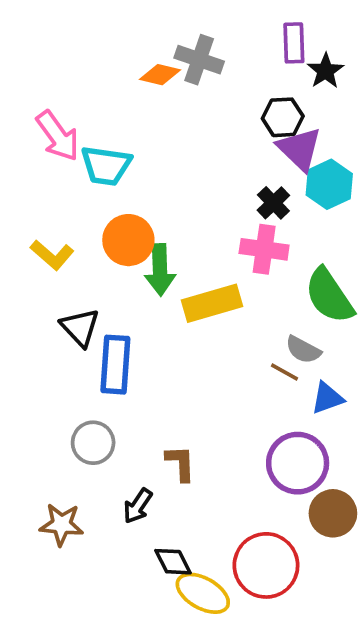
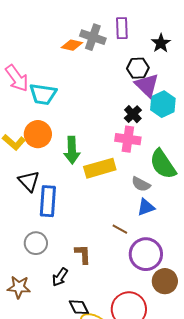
purple rectangle: (294, 43) -> (122, 28), moved
orange circle: (128, 240) -> (38, 134), moved
gray semicircle: (303, 350) -> (141, 184), moved
brown line: (285, 372) -> (120, 229), moved
blue triangle: (327, 398) -> (146, 207), moved

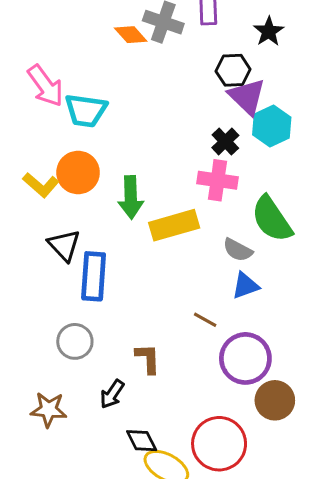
orange diamond: (72, 45) -> (131, 35), turned 35

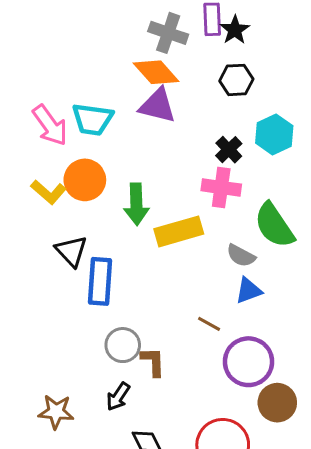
black star: (269, 31) -> (235, 30), moved
orange diamond: (131, 35) -> (156, 72), moved, size x1.4
pink arrow: (45, 86) -> (50, 125), moved
purple triangle: (247, 97) -> (158, 106), moved, turned -30
gray circle: (75, 341) -> (123, 345), moved

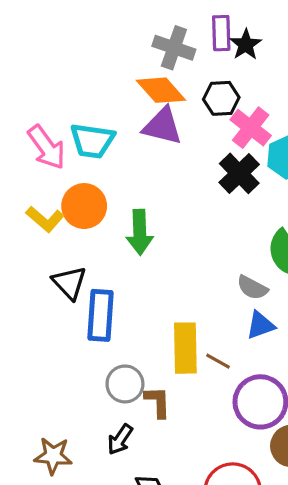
black hexagon: (236, 80) -> (221, 98), moved
black cross: (229, 150) -> (239, 173), size x1.4
pink cross: (221, 187) -> (251, 128), moved, turned 30
yellow rectangle: (179, 231) -> (185, 348), moved, turned -75

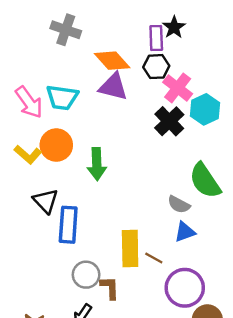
purple rectangle: (221, 33) -> (156, 38), moved
gray cross: (174, 48) -> (66, 30), moved

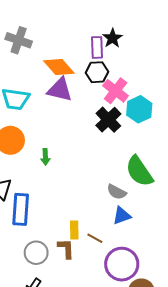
green arrow: (97, 164) -> (45, 157), size x0.6
yellow rectangle: (130, 248) -> (74, 230), size x0.6
brown L-shape: (110, 288) -> (66, 249), moved

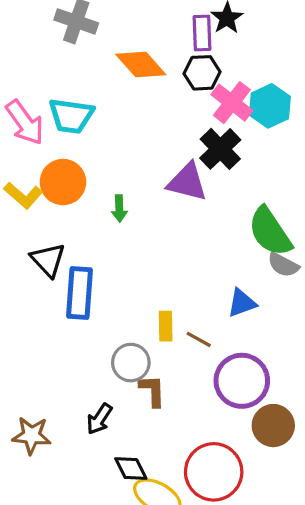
purple triangle: (60, 90) -> (187, 182), moved
cyan hexagon: (139, 109) -> (270, 106), moved
gray semicircle: (117, 192) -> (283, 265), moved
brown L-shape: (66, 249) -> (152, 391), moved
gray circle: (36, 253) -> (131, 363), moved

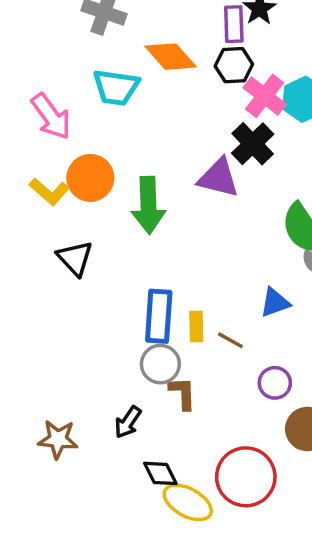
cyan trapezoid: (71, 116) -> (116, 87), moved
green arrow: (119, 209) -> (148, 205), size x2.0
blue rectangle: (80, 293) -> (159, 316), moved
purple circle: (242, 381) -> (275, 383), size x0.6

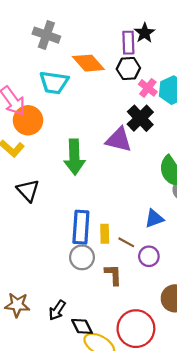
pink cross: (265, 96) -> (148, 88), size x0.7
orange circle: (90, 178) -> (28, 120), moved
purple circle: (275, 383) -> (149, 256), moved
brown L-shape: (183, 393) -> (113, 275), moved
black arrow: (128, 422) -> (57, 310), moved

